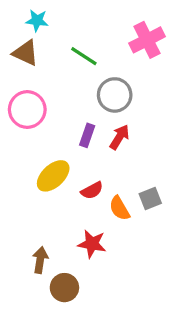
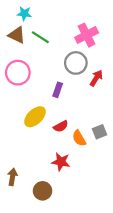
pink cross: (147, 40) -> (87, 35), moved
green line: (84, 56) -> (40, 37), moved
red arrow: (119, 137) -> (96, 78), moved
brown arrow: (40, 260) -> (12, 177), moved

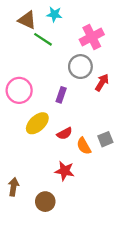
cyan star: (24, 14) -> (54, 14), moved
brown triangle: (17, 35) -> (27, 20), moved
pink circle: (18, 73) -> (19, 90), moved

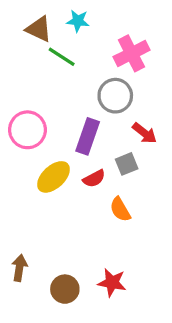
red arrow: (102, 82) -> (145, 133), moved, turned 96
purple rectangle: (61, 95) -> (88, 136), size x1.5
red semicircle: (65, 133) -> (94, 179), moved
gray square: (105, 139) -> (127, 164), moved
red star: (65, 171) -> (112, 283), moved

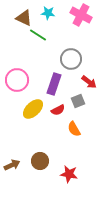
pink cross: (132, 53) -> (81, 15), moved, turned -35
brown arrow: (19, 268) -> (12, 165), turned 56
brown circle: (65, 289) -> (40, 161), moved

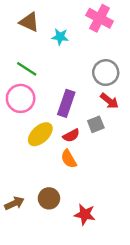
cyan star: (48, 13) -> (60, 37), moved
green line: (38, 35) -> (27, 69), moved
gray circle: (71, 59) -> (106, 73), moved
orange semicircle: (74, 129) -> (69, 159), moved

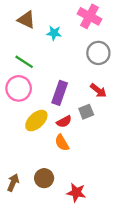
gray circle: (106, 73) -> (98, 53), moved
brown arrow: (14, 203) -> (13, 183), turned -42

